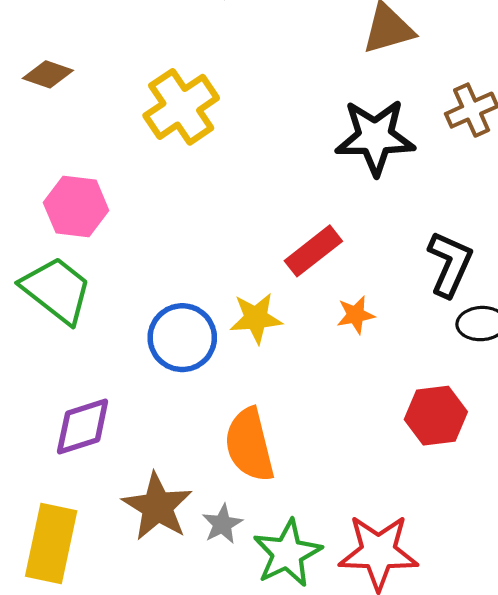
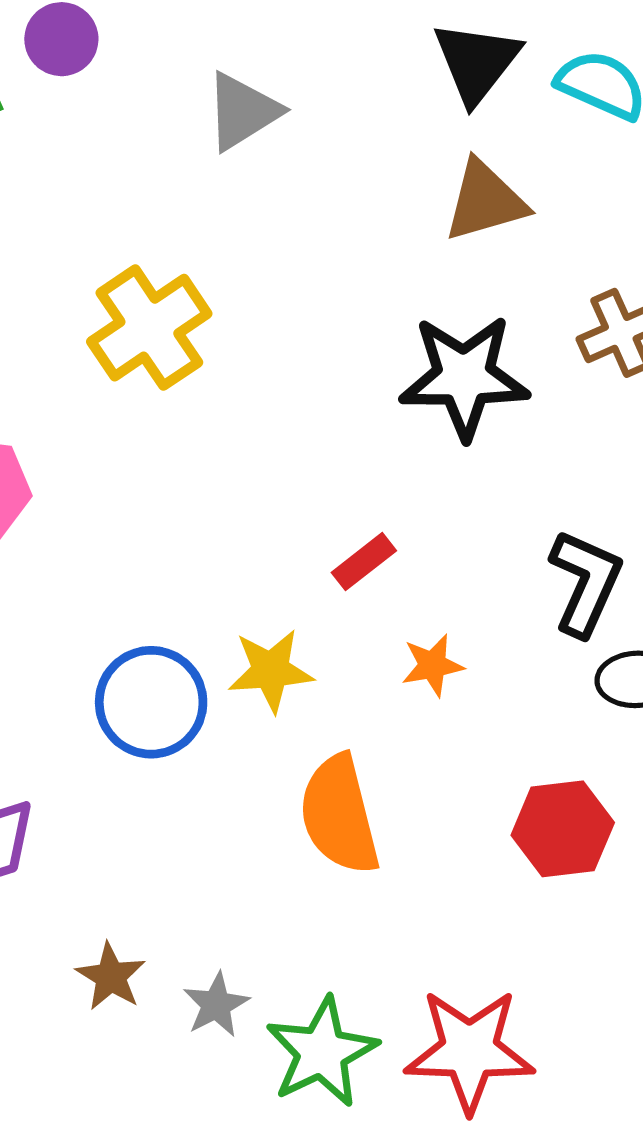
red rectangle: (313, 251) -> (364, 562), size x0.7
orange semicircle: (249, 445) -> (339, 815), moved
brown star: (157, 507) -> (111, 977), size x0.6

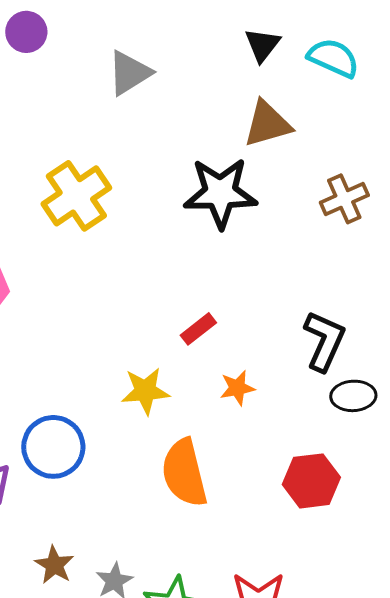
black triangle: (476, 62) -> (262, 45), size x0.7
black star: (464, 377) -> (220, 193), moved
blue circle: (151, 702) -> (53, 447), moved

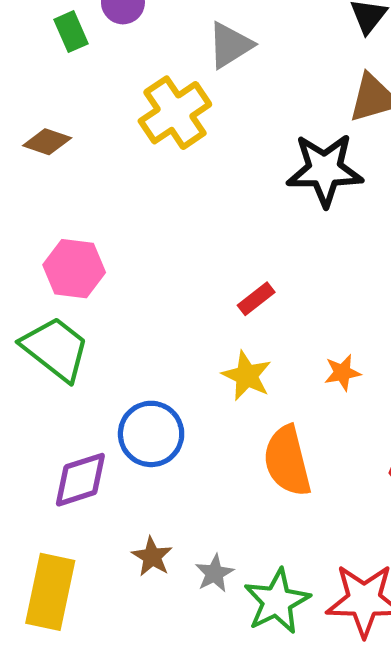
yellow cross: (76, 196) -> (175, 113), moved
red rectangle: (198, 329) -> (256, 299), moved
yellow star: (145, 391) -> (247, 376), turned 30

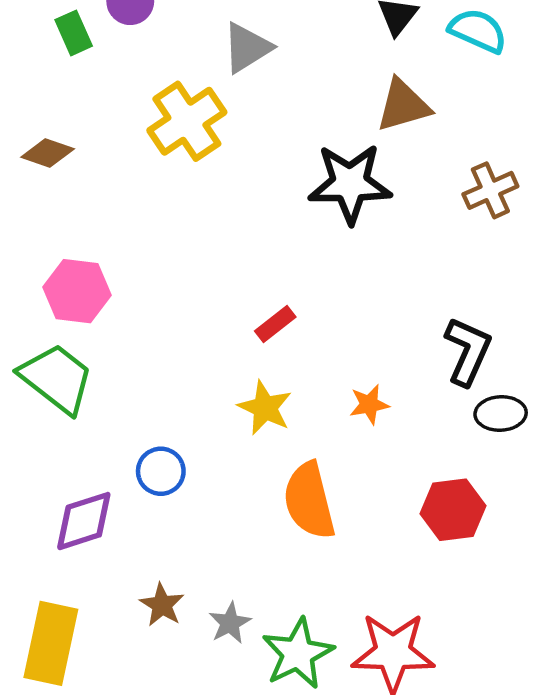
blue circle: (151, 434) -> (161, 471), size x0.7

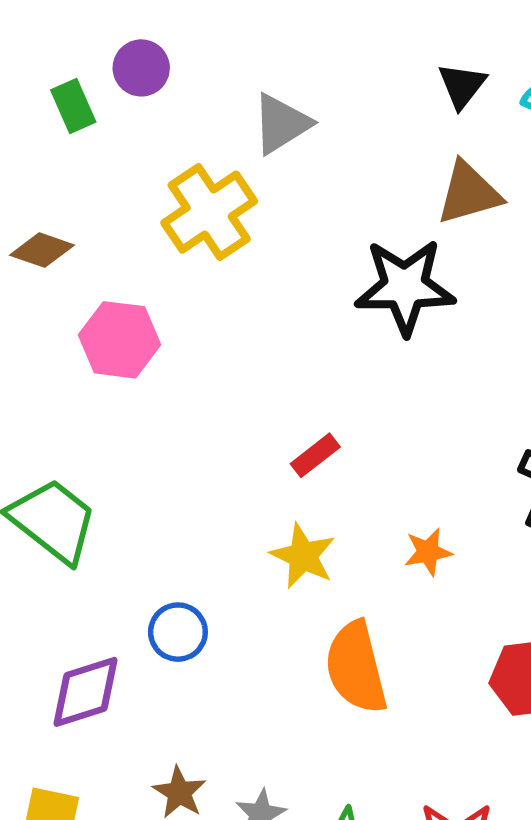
pink hexagon: (77, 291) -> (119, 340), moved

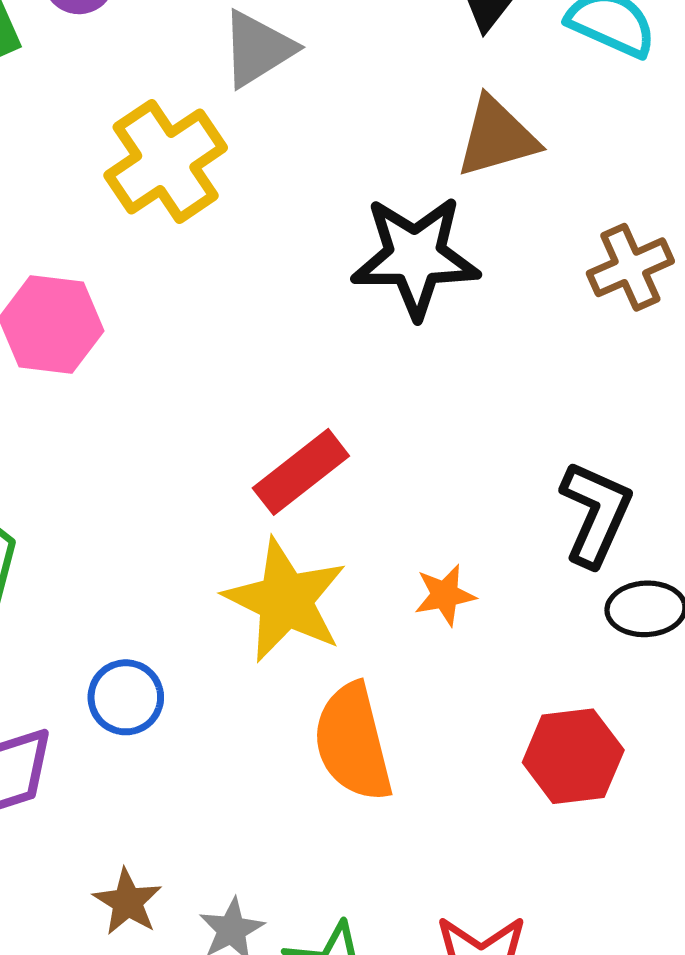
red rectangle: (315, 455) -> (301, 472), size x1.5
yellow star: (303, 556) -> (285, 600), size x1.5

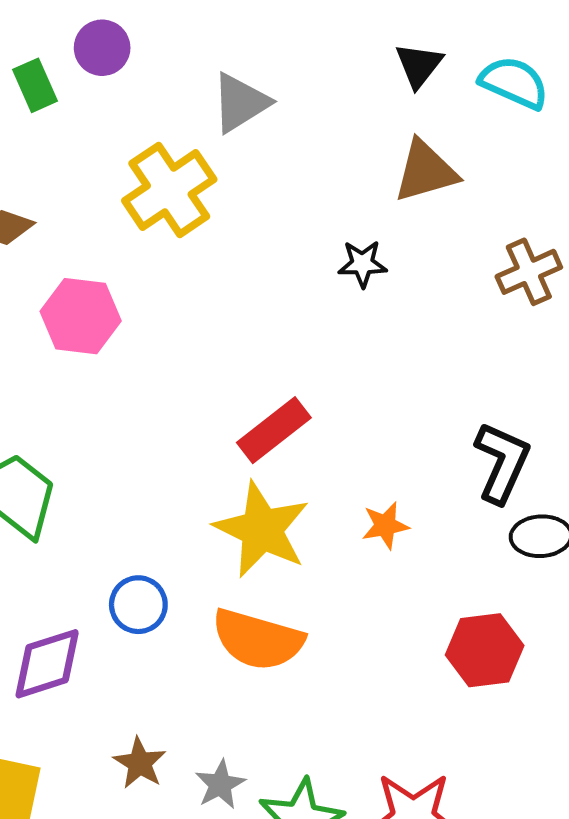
black star: (415, 257) -> (362, 264), size x0.5
orange semicircle: (353, 742) -> (258, 640), moved, turned -60

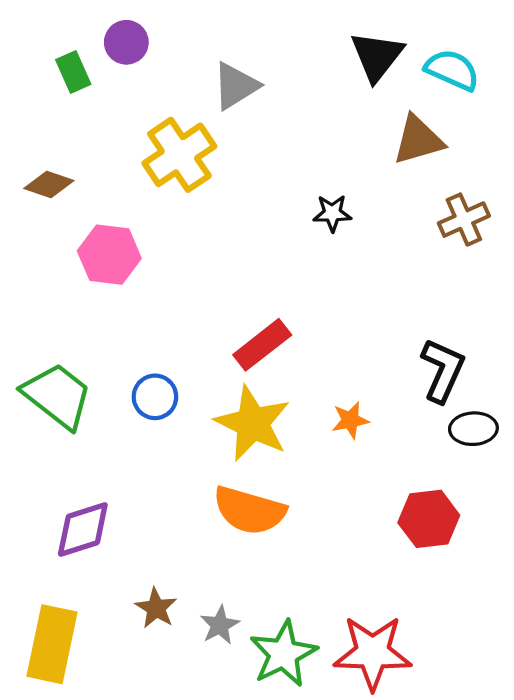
black triangle: (419, 65) -> (377, 56), size x1.4
brown triangle: (426, 171) -> (418, 140), moved
blue circle: (138, 605) -> (155, 397), moved

